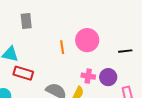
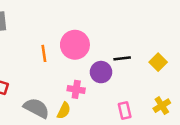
purple circle: (108, 77) -> (101, 72), moved

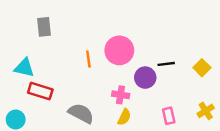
yellow semicircle: (64, 111) -> (124, 117), moved

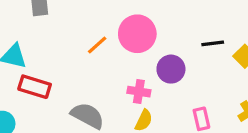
orange line: (88, 59) -> (97, 45), turned 56
black line: (166, 64) -> (213, 43), moved

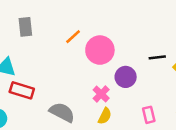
orange line: (97, 45) -> (73, 37), moved
pink cross: (139, 92) -> (101, 94), turned 35

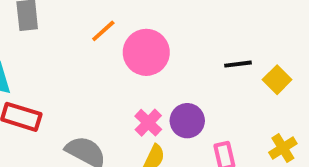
purple circle: (126, 77) -> (187, 121), moved

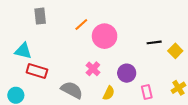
pink cross: (148, 123) -> (93, 69), moved

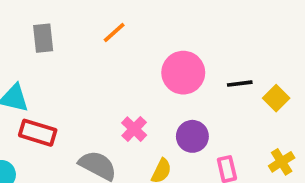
orange line: (81, 24) -> (114, 33), moved
pink circle: (105, 36) -> (183, 73), moved

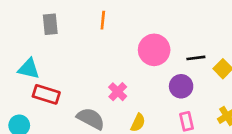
orange line: (114, 33) -> (103, 20), turned -42
purple circle: (192, 136) -> (181, 86), moved

